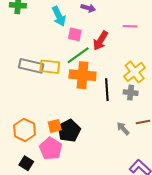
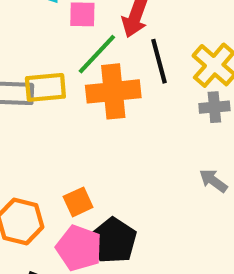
black line: (107, 90) -> (159, 61), moved
black pentagon: (69, 131) -> (114, 240), moved

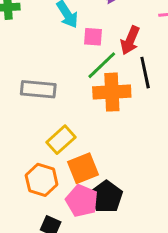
yellow rectangle: (45, 87) -> (61, 140), moved, turned -40
orange square: (78, 202) -> (83, 168), size x1.5

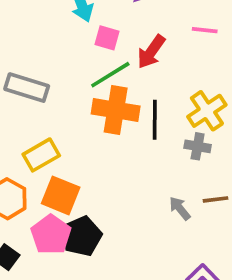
black line: (145, 73) -> (155, 120), moved
orange square: (83, 168) -> (61, 195), turned 32

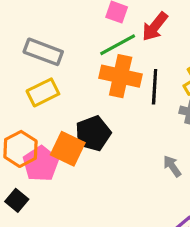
yellow rectangle: (41, 155) -> (43, 92), moved
pink pentagon: (51, 235) -> (41, 164), moved
black pentagon: (82, 236) -> (93, 133), moved

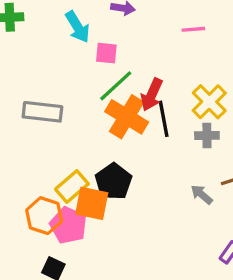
red arrow: (155, 27) -> (152, 95), moved
orange cross: (121, 76) -> (127, 117), turned 33
yellow rectangle: (43, 92) -> (72, 187), moved

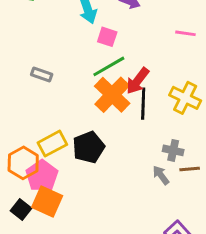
yellow cross: (209, 102) -> (185, 98), turned -32
gray rectangle: (42, 112) -> (42, 74), size x0.6
gray cross: (207, 135) -> (173, 150), moved
orange square: (92, 203) -> (47, 201), moved

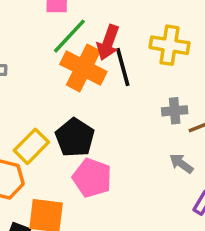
gray arrow: (161, 175) -> (181, 164), moved
pink pentagon: (42, 176) -> (92, 178), moved

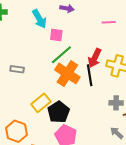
red arrow: (108, 42) -> (95, 58), moved
yellow rectangle: (31, 146) -> (41, 103), moved

